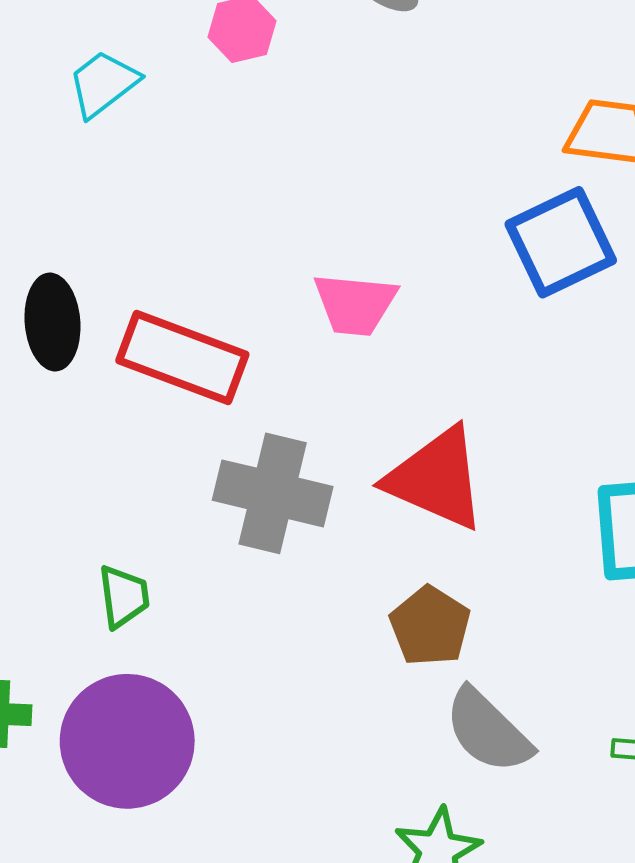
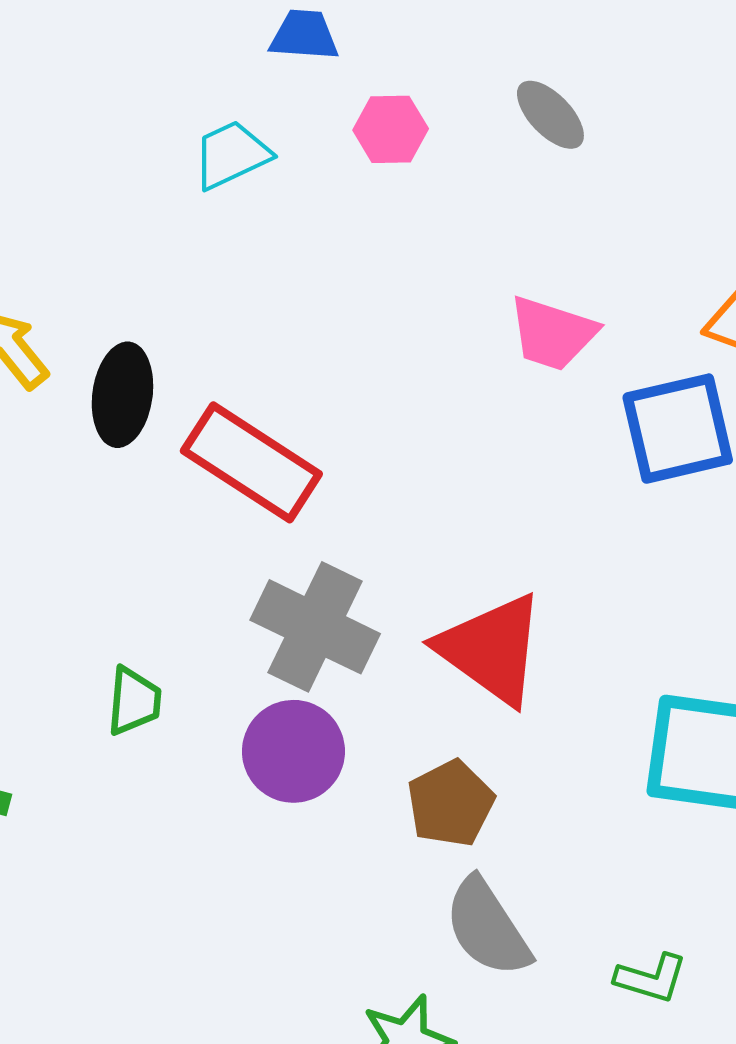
pink trapezoid: (355, 304) -> (553, 333), moved
purple circle: (127, 741) -> (293, 751), moved, size x0.7

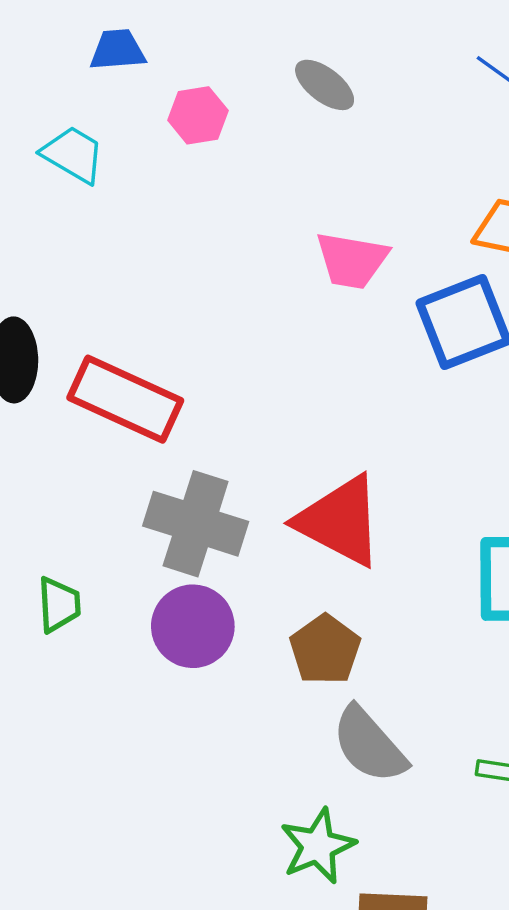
cyan trapezoid: (231, 155) -> (73, 154), turned 64

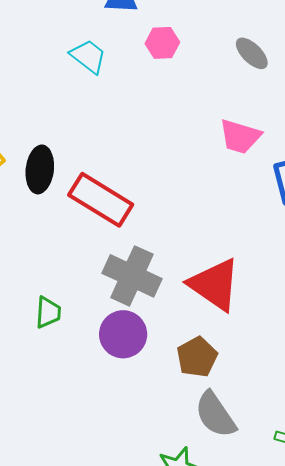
gray ellipse: (325, 85) -> (252, 53), moved

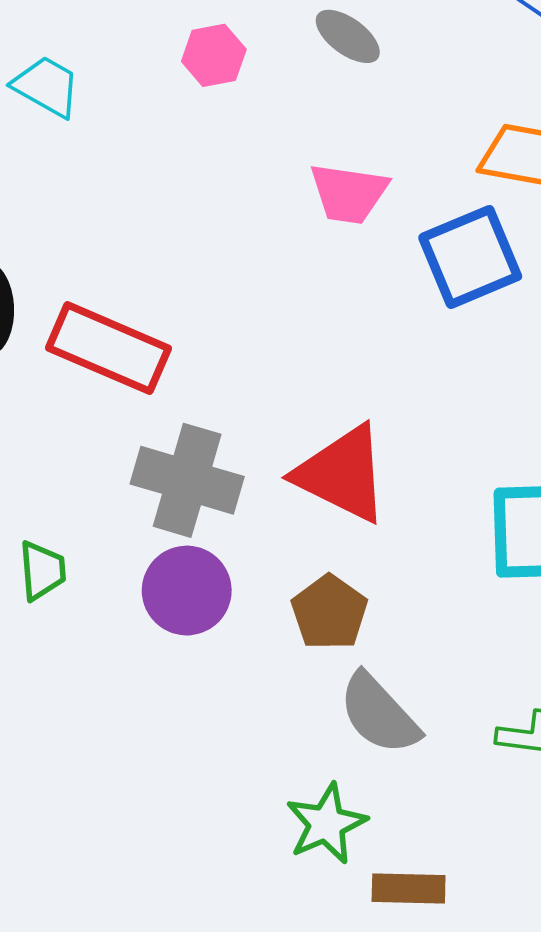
pink hexagon: (162, 43) -> (214, 55), moved

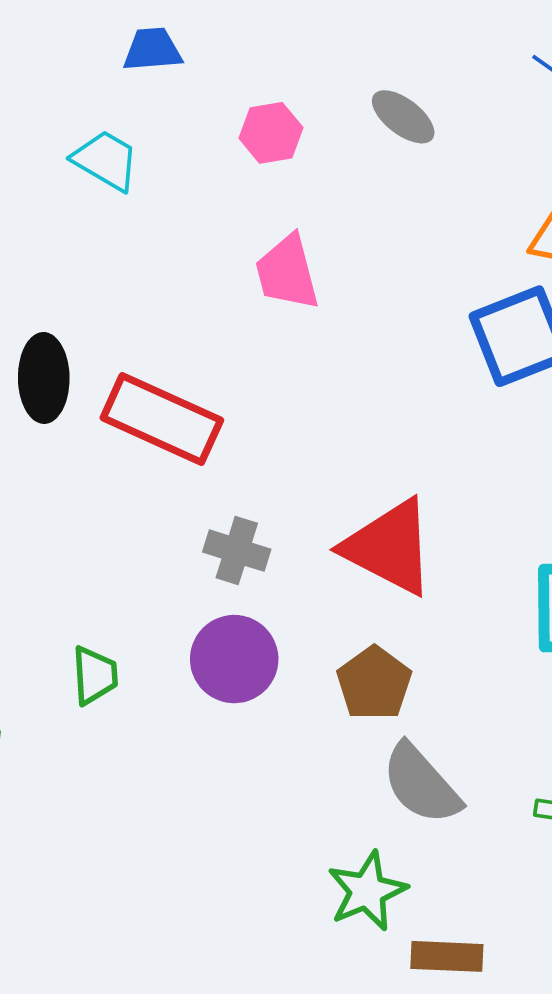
pink trapezoid: (349, 193) -> (287, 272), moved, turned 66
gray cross: (187, 480) -> (237, 551), size x0.6
green trapezoid: (42, 571) -> (95, 675), moved

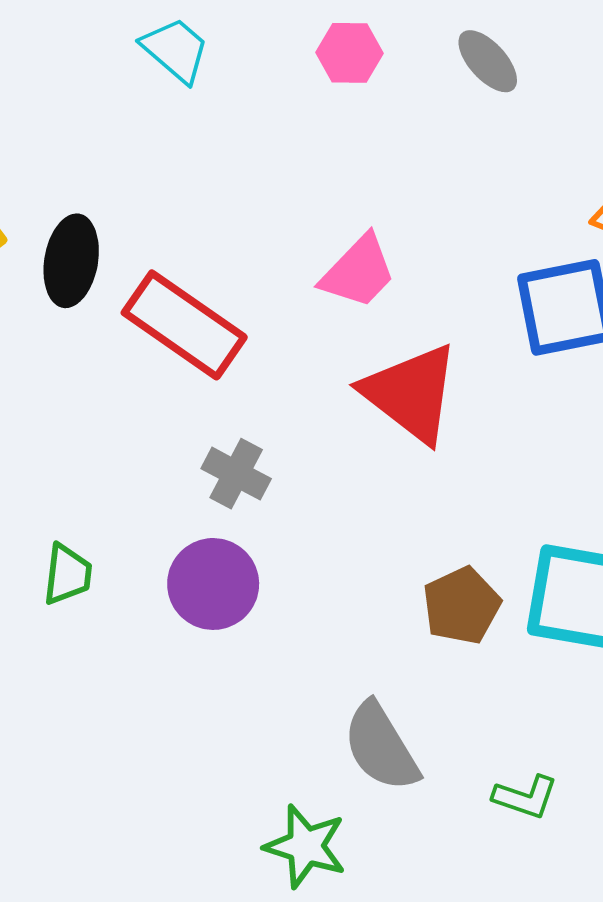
pink trapezoid: (287, 272) -> (358, 272), moved, turned -132
red triangle: (389, 547) -> (411, 393), moved
brown pentagon: (374, 683) -> (462, 606), moved
green star: (367, 891) -> (306, 846), turned 30

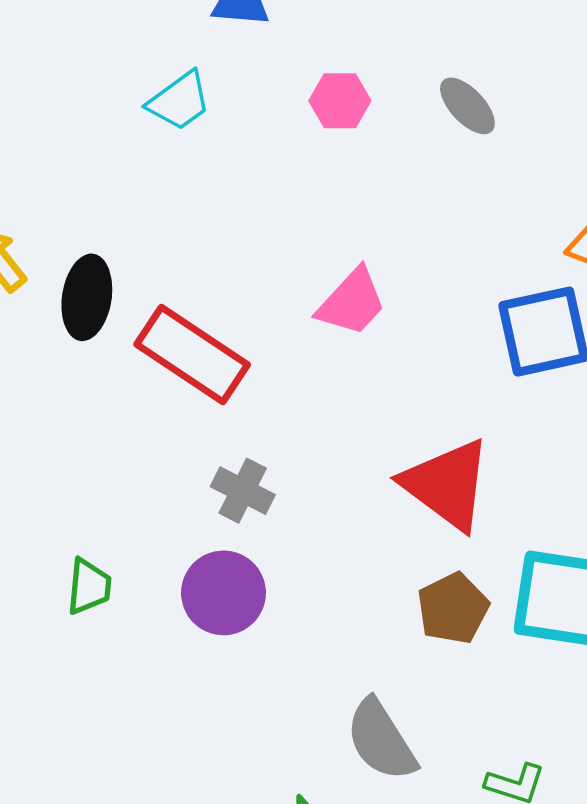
cyan trapezoid: (175, 50) -> (179, 101), turned 104
red triangle: (411, 393) -> (447, 484), moved

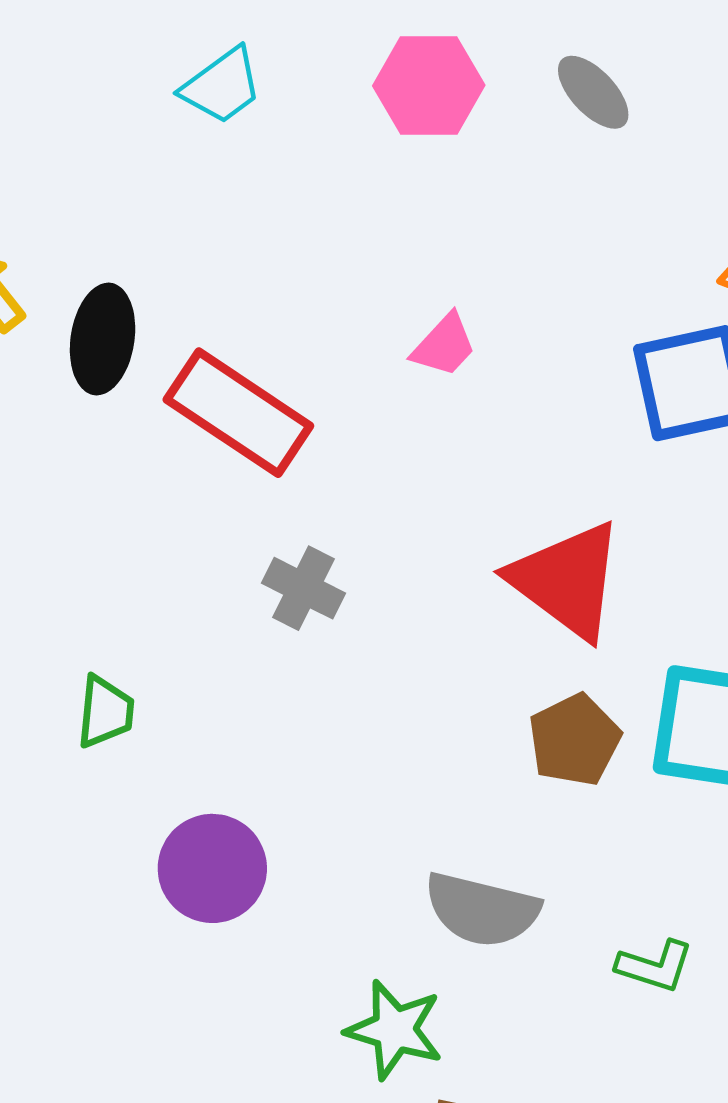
pink hexagon: (340, 101) -> (429, 85), size x1.4
pink trapezoid: (352, 302) -> (444, 345), size x0.7
purple circle: (224, 593) -> (212, 868), moved
gray semicircle: (381, 740) -> (482, 910), turned -44

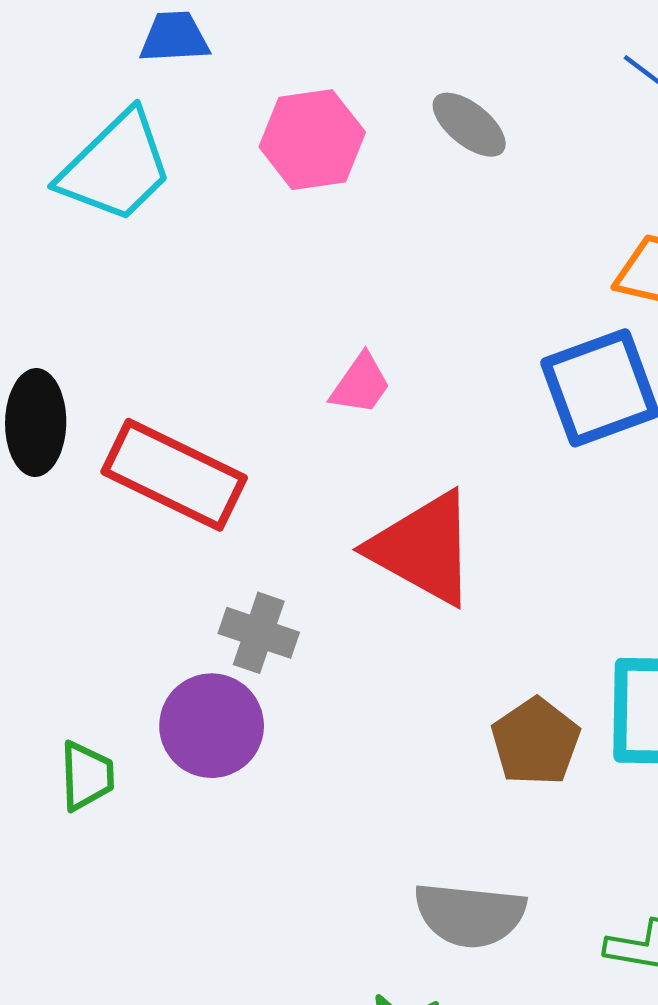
cyan trapezoid: (222, 86) -> (116, 167), size x1.5
red triangle: (567, 580) -> (423, 548), moved
purple circle: (212, 868) -> (212, 726), moved

